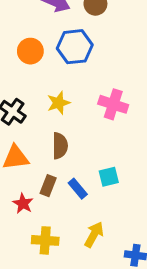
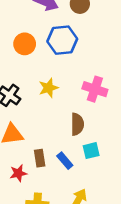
brown semicircle: (60, 146) -> (77, 124), moved
brown rectangle: (48, 186) -> (40, 158), turned -30
red star: (23, 203) -> (18, 173), turned 30

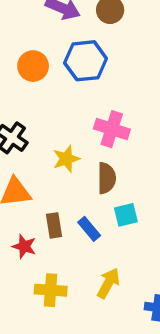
yellow star: (48, 88) -> (66, 159), moved
pink cross: (95, 89) -> (112, 129), moved
red star: (18, 173) -> (24, 246), turned 30

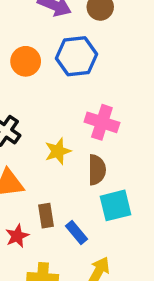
cyan square: (126, 215) -> (115, 205), size x1.4
blue rectangle: (89, 229) -> (76, 233), moved
red star: (24, 246) -> (17, 236), turned 30

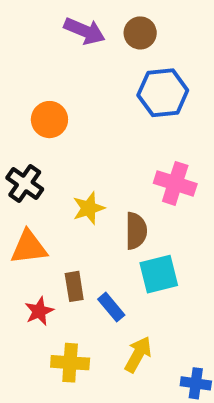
blue hexagon: (76, 56) -> (163, 93), moved
orange circle: (26, 61) -> (49, 120), moved
pink cross: (102, 122) -> (175, 183), moved

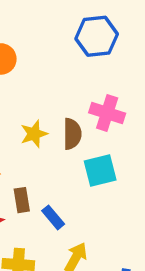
brown semicircle: (136, 231) -> (72, 134), moved
cyan square: (159, 274) -> (100, 170), moved

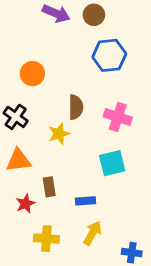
brown semicircle: (72, 134) -> (76, 107), moved
blue rectangle: (53, 217) -> (86, 201), moved, turned -54

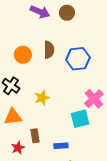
blue hexagon: (109, 55) -> (78, 59), moved
brown semicircle: (76, 107) -> (49, 50), moved
pink cross: (118, 117) -> (94, 99), moved, turned 30

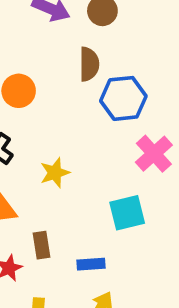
brown semicircle: (49, 50) -> (89, 64), moved
pink cross: (94, 99) -> (154, 154), moved

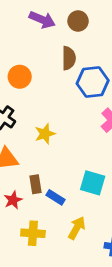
cyan square: (127, 213) -> (93, 183), moved, turned 30
blue rectangle: (91, 264) -> (55, 197), moved, turned 36

